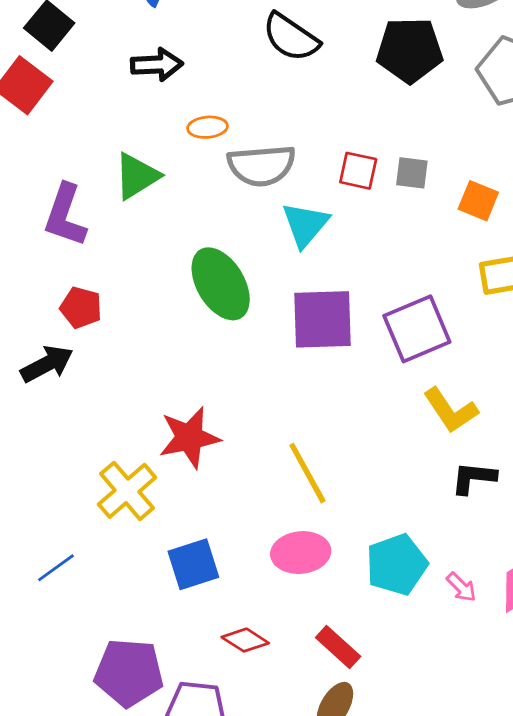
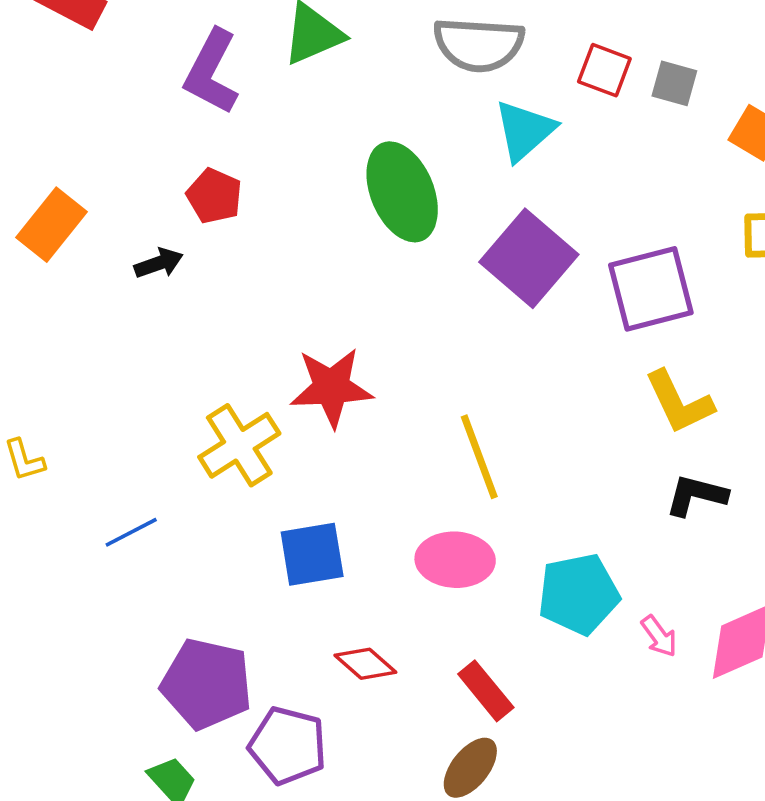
purple square: (323, 319) -> (529, 258), turned 34
black arrow: (47, 364) -> (159, 263), size x0.7

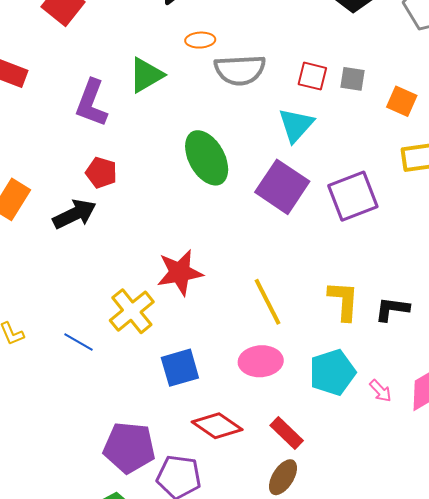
cyan triangle: (525, 131) -> (296, 125), moved
black arrow: (159, 263) -> (74, 214), size x1.6
yellow L-shape: (679, 402) -> (344, 301), moved, turned -144
blue line: (131, 532) -> (78, 342), moved, turned 64
red diamond: (365, 664) -> (217, 426), size x1.4

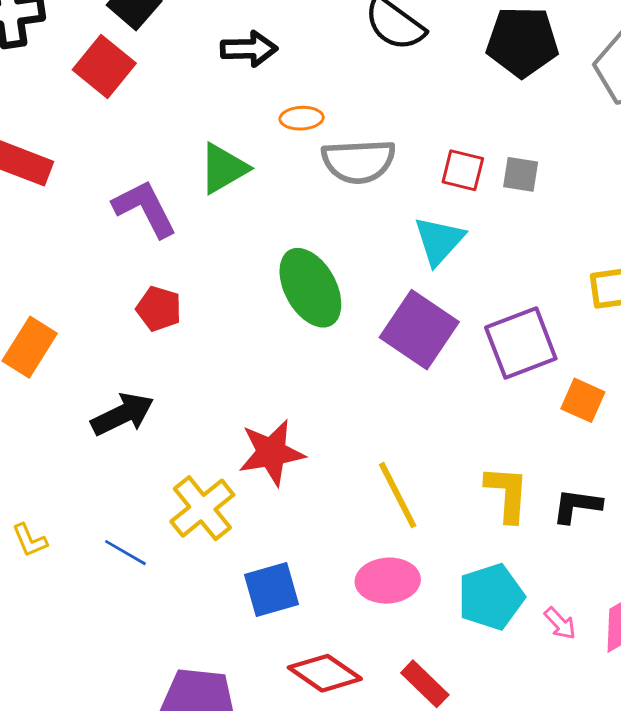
orange square: (402, 101) -> (583, 400), moved
purple L-shape: (91, 103) -> (145, 209), turned 132
black arrow: (74, 214) -> (122, 414), moved

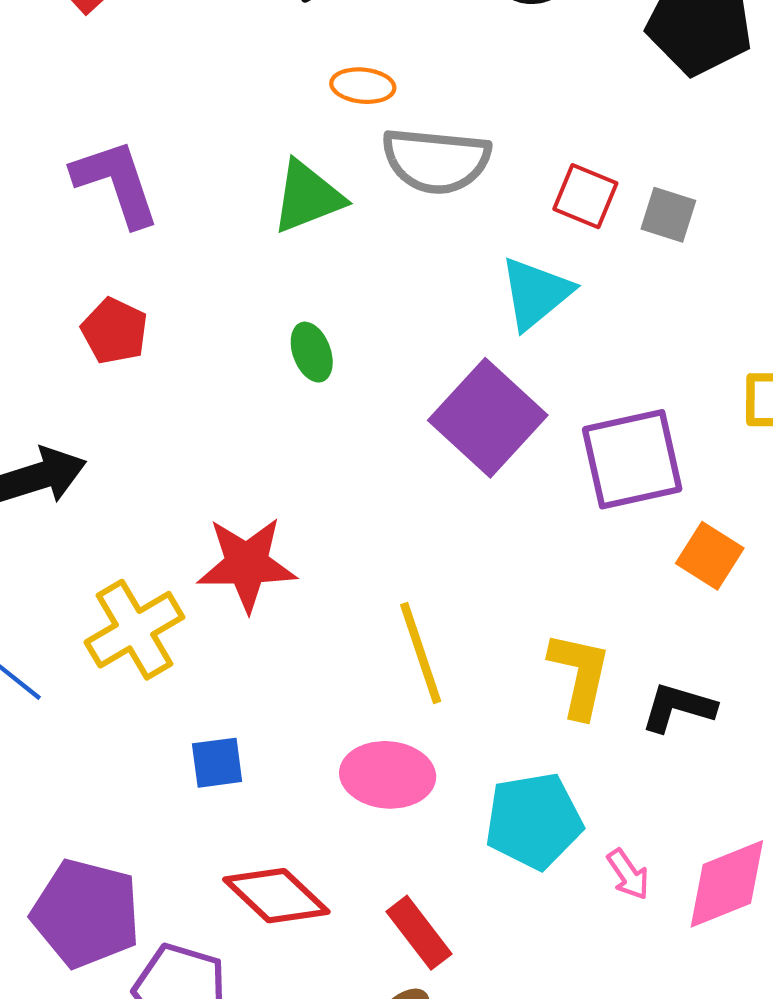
green triangle: (223, 168) -> (308, 197), moved
green ellipse: (310, 288) -> (312, 352), moved, size x0.5
blue square: (271, 590) -> (217, 763), size x0.7

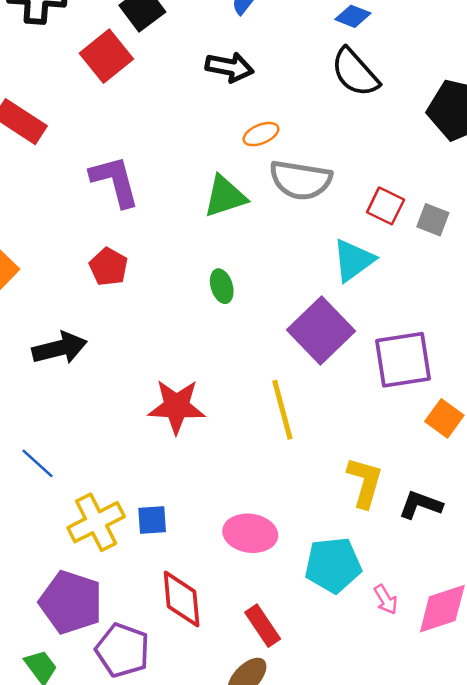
orange ellipse: (363, 86) -> (261, 134), turned -32
yellow cross: (134, 630) -> (96, 522), moved
yellow line: (421, 653) -> (282, 410), moved
red diamond: (276, 896) -> (182, 599), turned 38

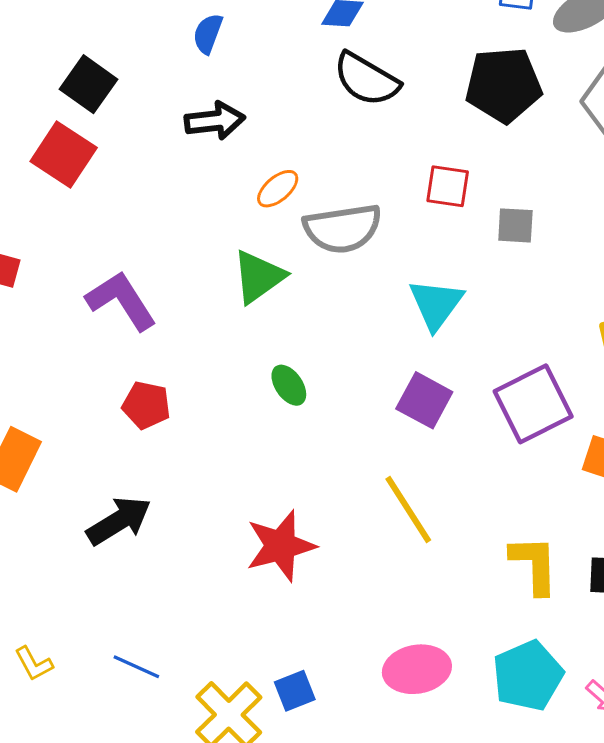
red square: (386, 206) -> (448, 186), moved
purple square: (321, 331) -> (424, 400), size x0.7

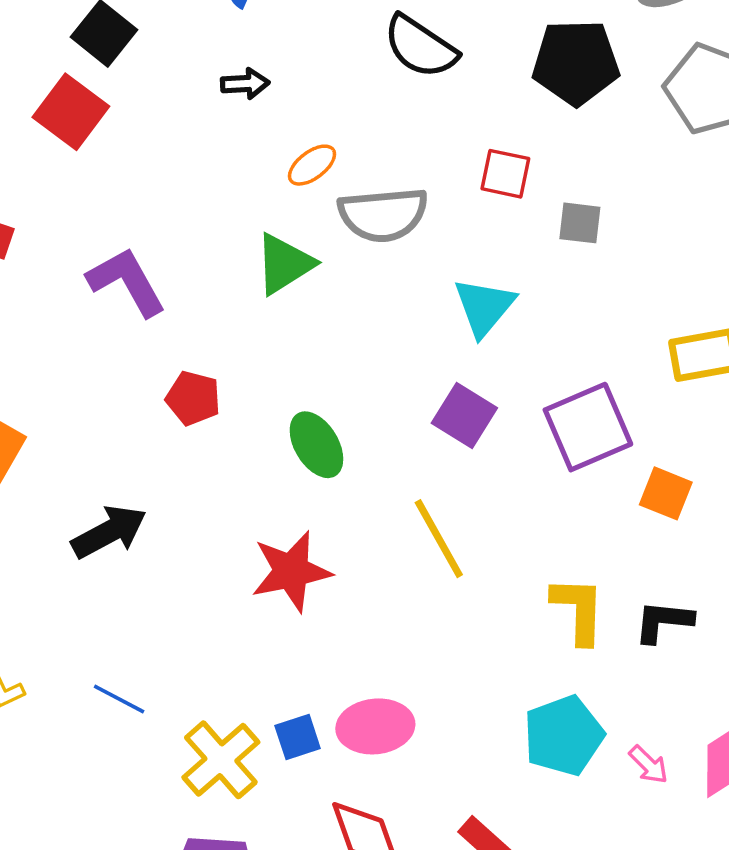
black arrow: (215, 121) -> (245, 84), size x0.7
green ellipse: (289, 385) -> (316, 445), moved, size x1.4
red pentagon: (146, 405) -> (193, 398), moved
pink ellipse: (417, 669) -> (375, 726), moved

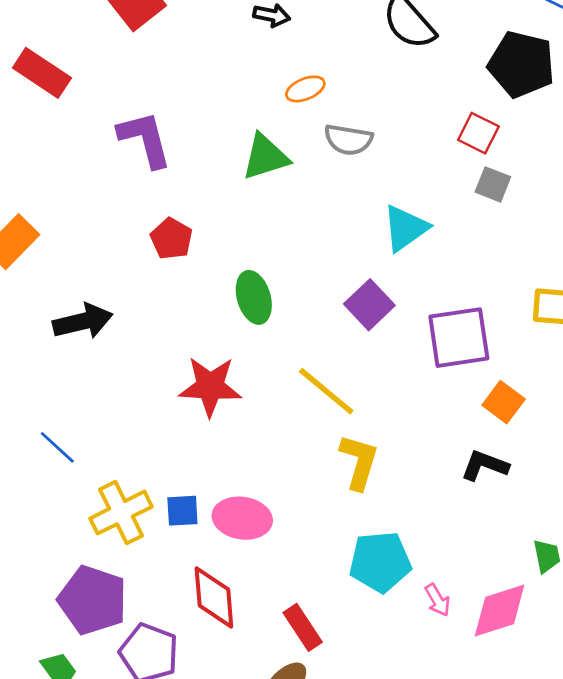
red square: (505, 174) -> (478, 133), moved
gray semicircle: (383, 215) -> (348, 140), size x0.7
yellow line: (439, 539) -> (326, 391), turned -36
yellow L-shape: (578, 610) -> (359, 462), moved
black L-shape: (663, 621) -> (485, 465), moved

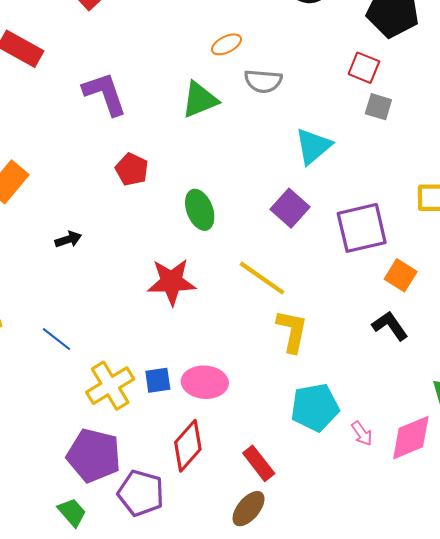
black arrow: (83, 321) -> (68, 239), size x0.6
black L-shape: (485, 465) -> (390, 326), turned 39
red diamond: (214, 597) -> (188, 446), turned 51

